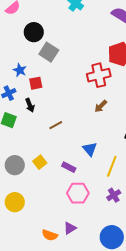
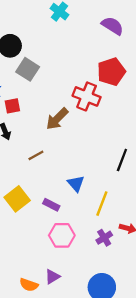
red cross: (99, 75) -> (87, 96), turned 35
brown arrow: (101, 106) -> (57, 119), moved, size x1.5
yellow square: (40, 162) -> (17, 199), size x1.5

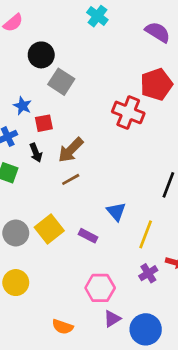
brown arrow: (57, 119) -> (71, 150), moved
pink hexagon: (62, 235) -> (100, 288), moved
purple triangle: (52, 277) -> (112, 319), moved

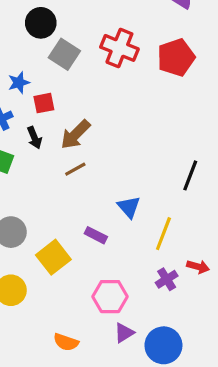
blue star: (22, 106) -> (19, 83), turned 30
red cross: (128, 112) -> (119, 48), moved
yellow square: (49, 229) -> (53, 257), moved

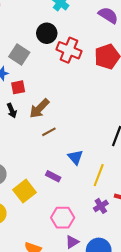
black circle: (41, 23) -> (47, 33), moved
gray square: (64, 54) -> (19, 54), moved
brown line: (75, 169) -> (49, 132), moved

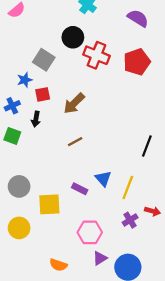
brown arrow: (39, 108) -> (74, 103), moved
black arrow: (12, 111) -> (36, 119), turned 32
blue triangle: (75, 157) -> (103, 179), moved
yellow square: (24, 191) -> (49, 204), turned 35

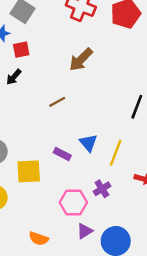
brown arrow: (74, 103) -> (81, 60), moved
black arrow: (36, 119) -> (14, 77), turned 32
purple cross: (130, 220) -> (102, 189), moved

